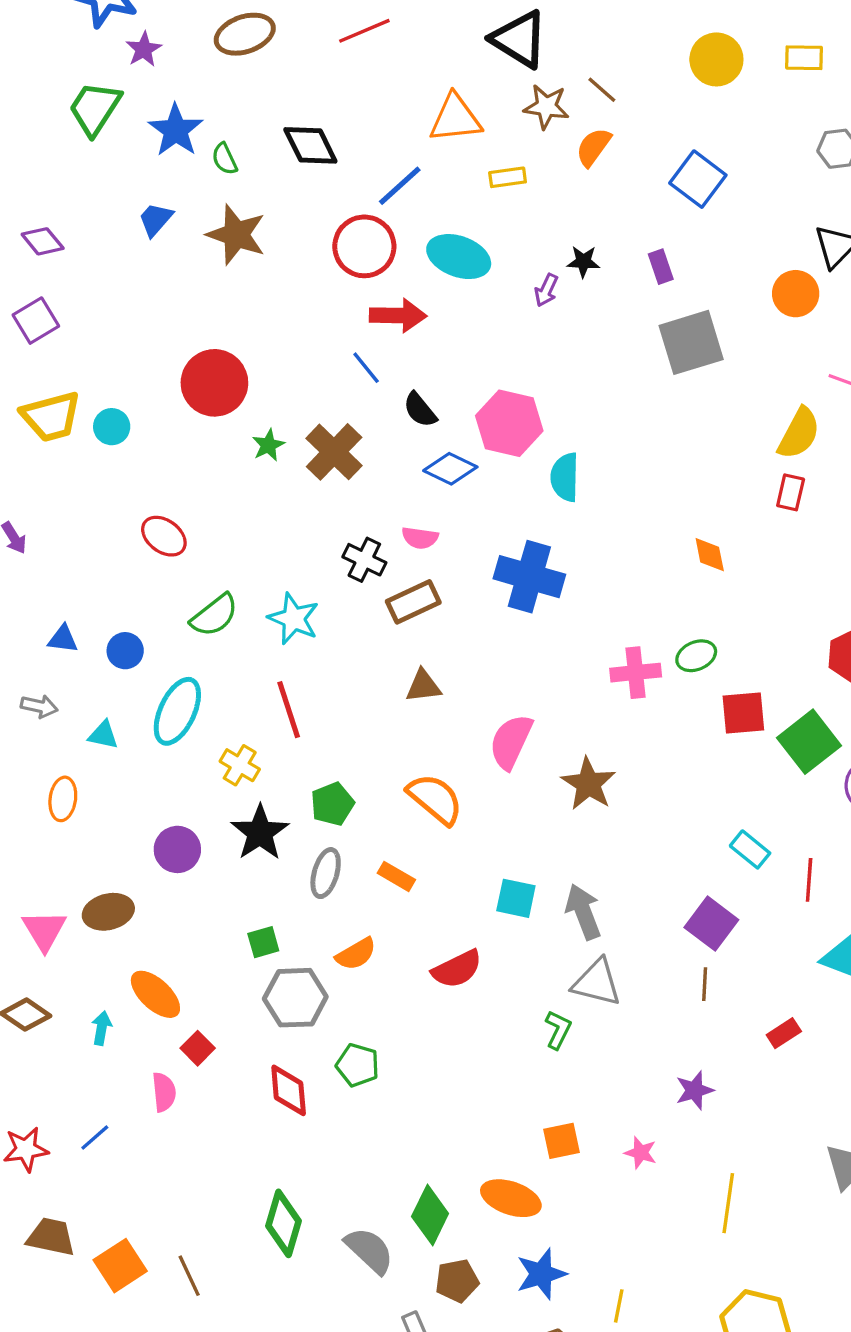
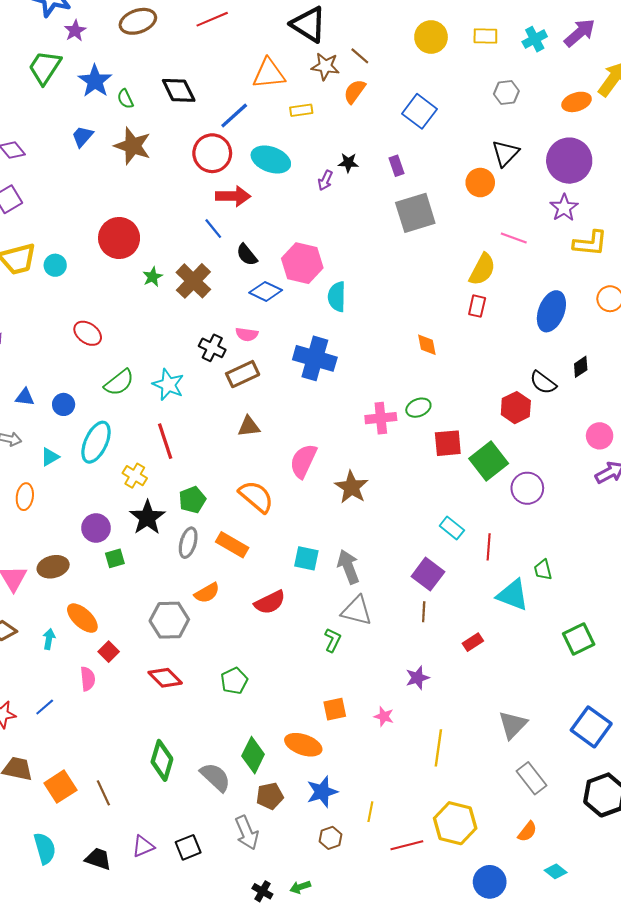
cyan triangle: (103, 735) -> (50, 457), turned -42
orange rectangle: (396, 876) -> (232, 545), size x1.4
green square: (263, 942) -> (115, 558), moved
green pentagon: (358, 1065) -> (234, 681), moved, turned 30
red diamond: (289, 1090) -> (165, 678), turned -40

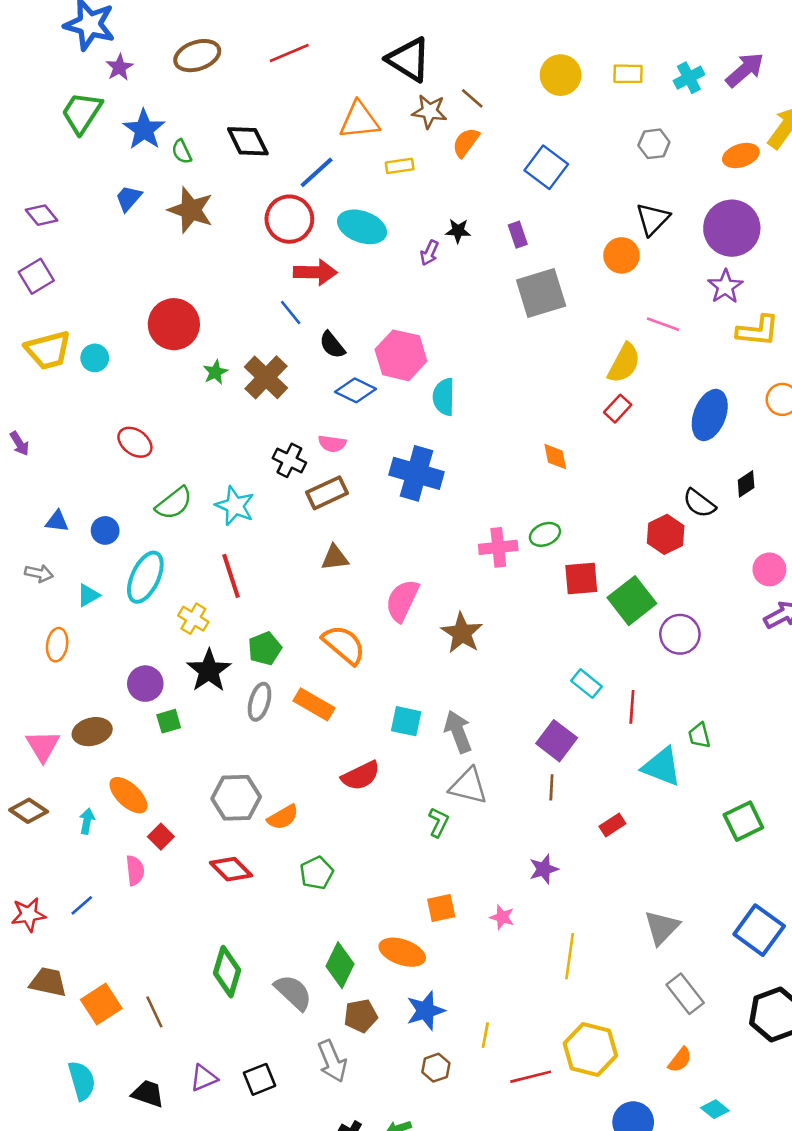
red rectangle: (477, 306) -> (618, 409), turned 30
orange semicircle: (207, 593) -> (283, 817), moved

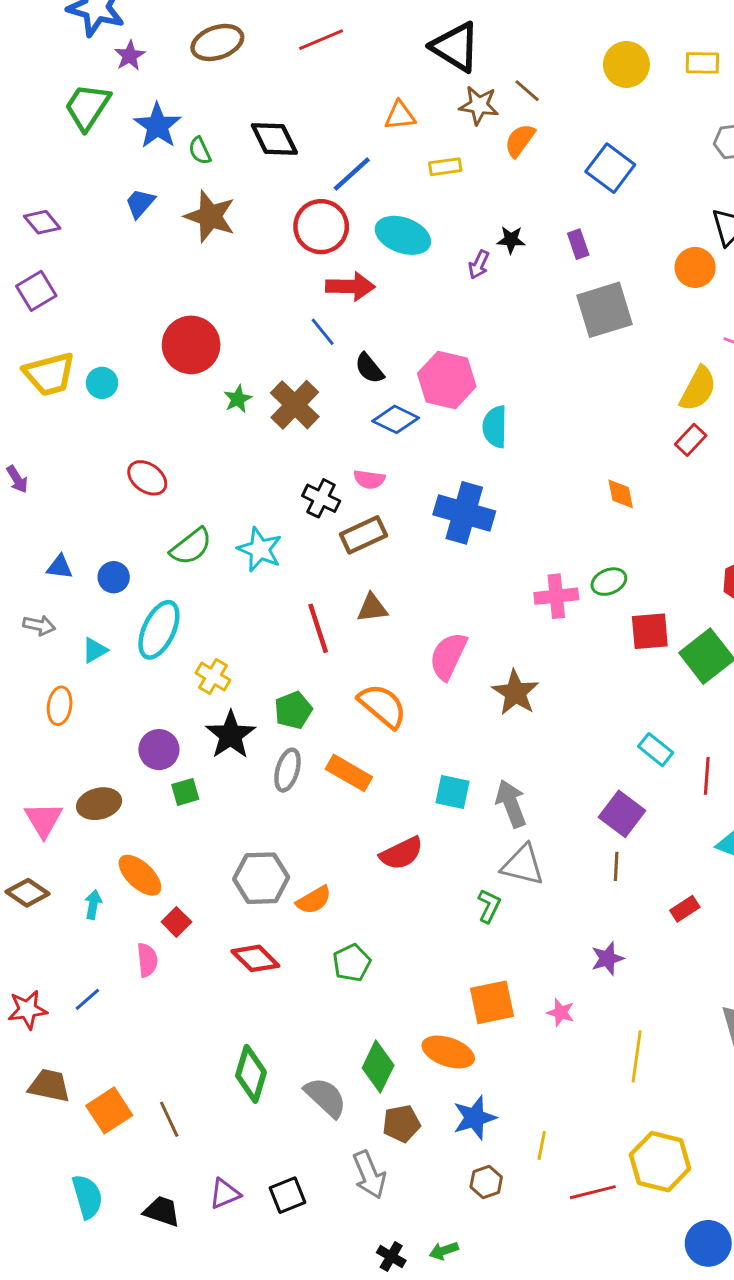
orange triangle: (359, 120) -> (400, 116), size x0.7
red line: (231, 576) -> (318, 628), moved
orange square: (441, 908) -> (492, 1002), size x1.4

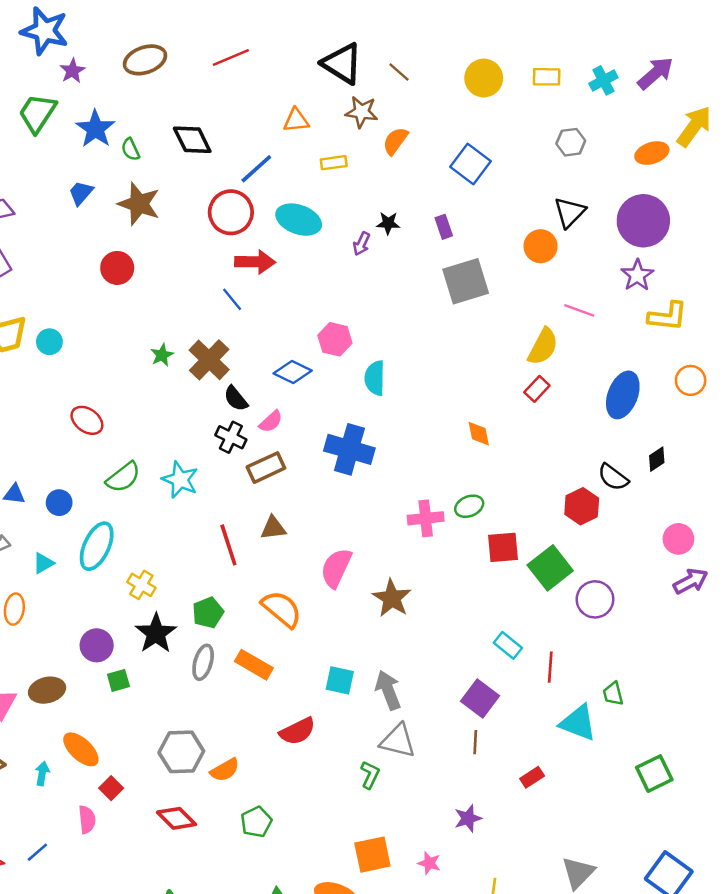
brown line: (527, 91) -> (399, 72), moved
red circle: (191, 345) -> (117, 268), moved, size x0.7
black semicircle: (369, 368) -> (236, 399), moved
pink hexagon: (447, 380) -> (335, 339), size x0.7
pink semicircle: (369, 479) -> (271, 422), turned -50

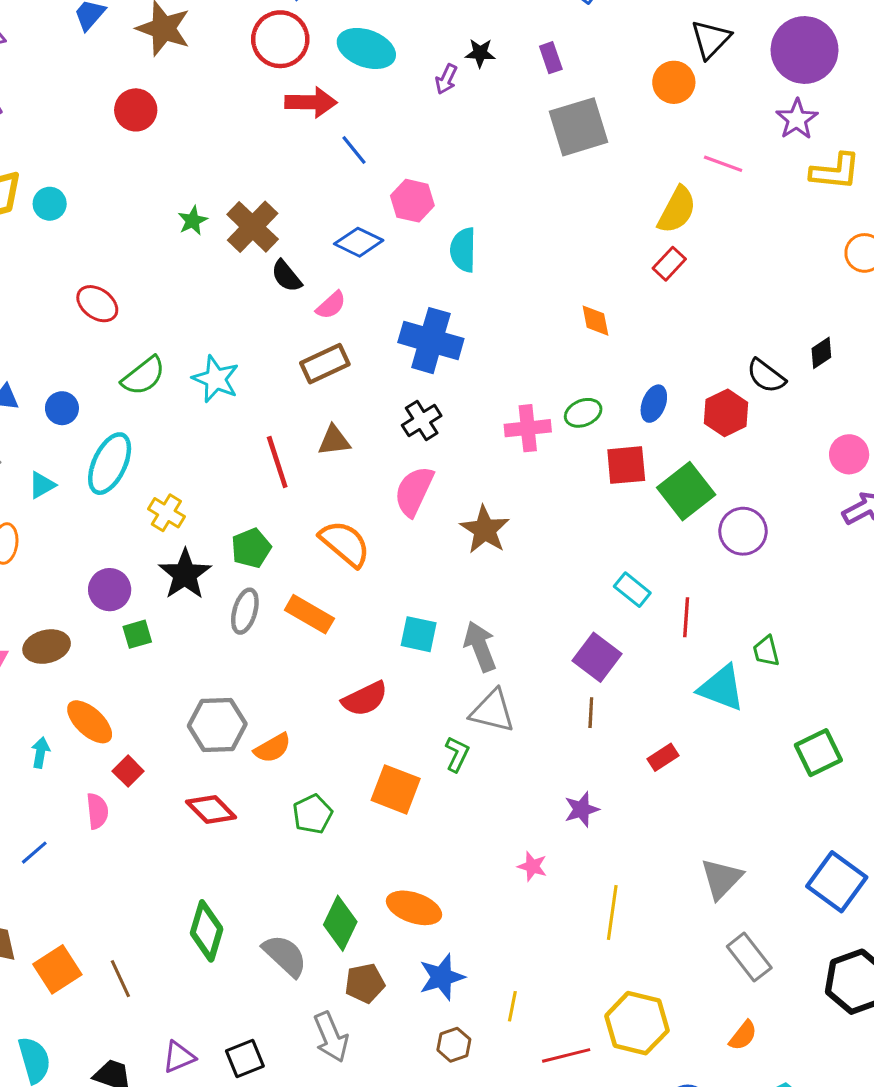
blue line: (232, 299) -> (354, 150), moved
blue ellipse: (623, 395) -> (654, 404), moved, size x0.6
black cross: (231, 437) -> (422, 421), moved, turned 32
orange square: (372, 855) -> (396, 789), moved, turned 33

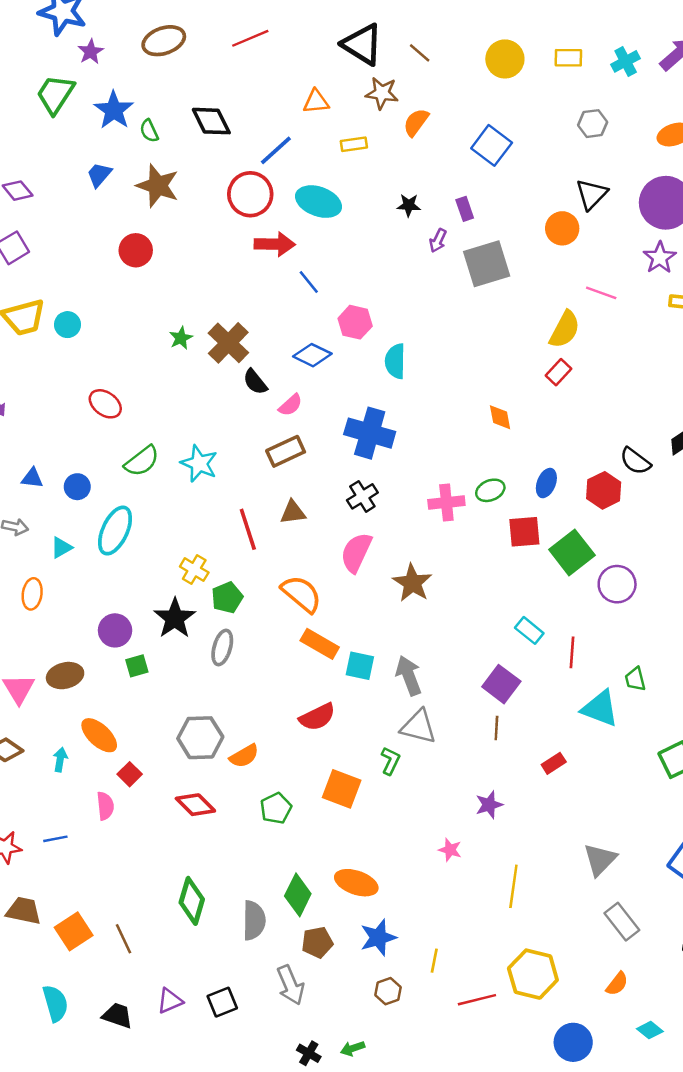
purple arrow: (446, 79) -> (438, 241), moved
yellow cross: (166, 513) -> (194, 570), moved
orange rectangle: (309, 614) -> (320, 644), moved
blue line: (34, 853) -> (55, 839), turned 30
gray semicircle: (285, 956) -> (254, 920), turned 48

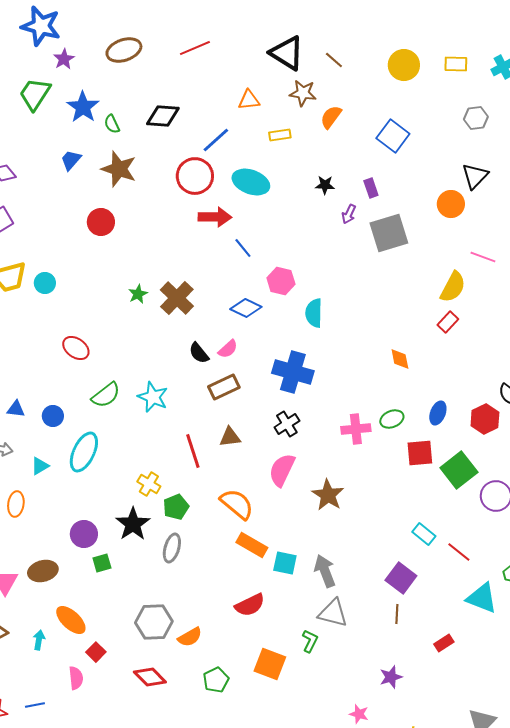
black diamond: (211, 121) -> (163, 116), turned -60
black semicircle: (255, 382) -> (199, 353), moved
red line: (572, 652) -> (459, 552), turned -55

